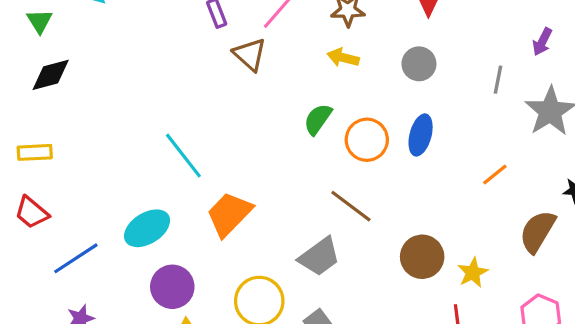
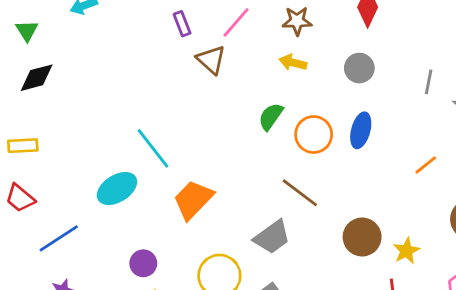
cyan ellipse: (147, 228) -> (117, 189), moved
purple circle: (172, 287) -> (143, 263), size x0.7

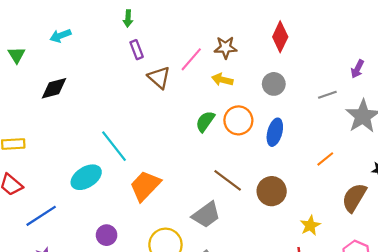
pink line: (236, 22) -> (191, 59), moved
black diamond: (37, 78) -> (54, 88), moved
gray line: (429, 82) -> (327, 95), turned 60
orange circle: (314, 135) -> (238, 120), moved
brown circle: (362, 237) -> (272, 191), moved

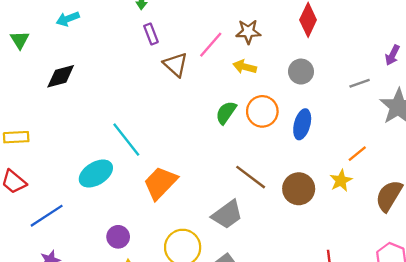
yellow star: (310, 225) -> (341, 181), moved

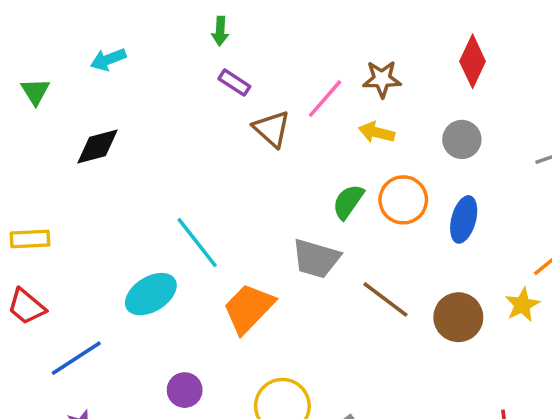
purple rectangle: (151, 34) -> (234, 83), turned -36
gray trapezoid: (227, 215) -> (316, 259), moved, turned 52

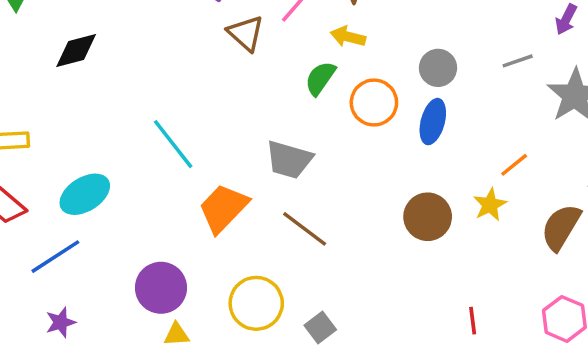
gray circle: (462, 139) -> (438, 68), moved
green semicircle: (348, 202) -> (320, 78), moved
cyan ellipse: (151, 294) -> (85, 194), moved
brown line: (385, 299) -> (305, 229), moved
purple circle: (185, 390) -> (161, 288), size x1.5

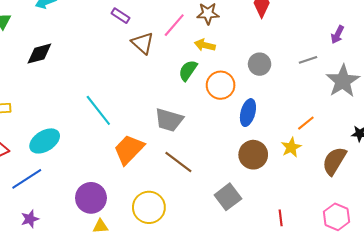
blue ellipse: (433, 122) -> (248, 113), moved
gray square: (320, 328) -> (228, 197), moved, size x1.4

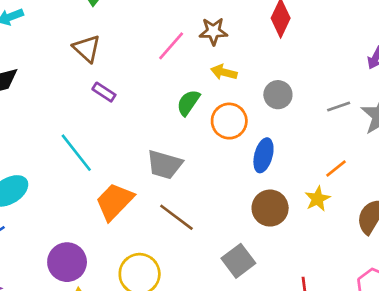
purple rectangle: (120, 16) -> (104, 92), moved
brown triangle: (143, 43) -> (87, 49), moved
yellow arrow: (205, 45) -> (224, 72), moved
gray line: (308, 60) -> (339, 107), moved

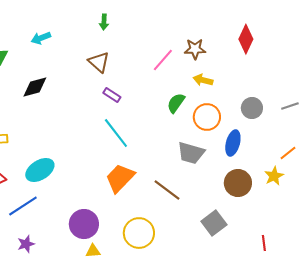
gray circle: (278, 95) -> (252, 108), moved
cyan line: (76, 153) -> (116, 133), moved
gray trapezoid: (165, 165) -> (191, 153), moved

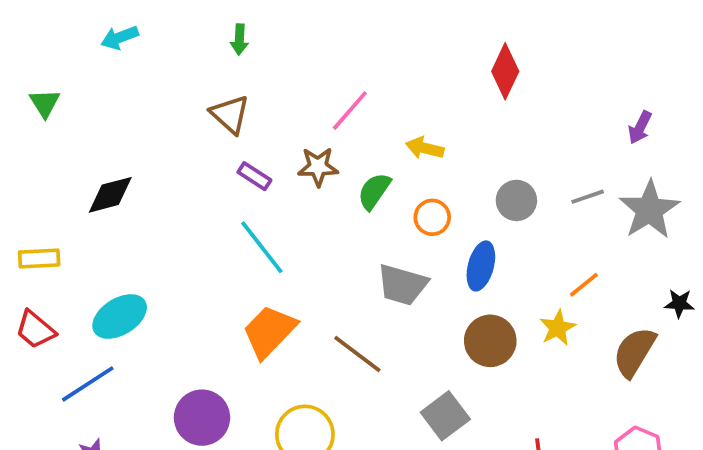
cyan arrow: (41, 38) -> (120, 38), moved
brown star: (195, 49) -> (318, 167), moved
black diamond: (35, 87) -> (110, 195), moved
orange circle: (207, 117) -> (432, 217), size x0.7

